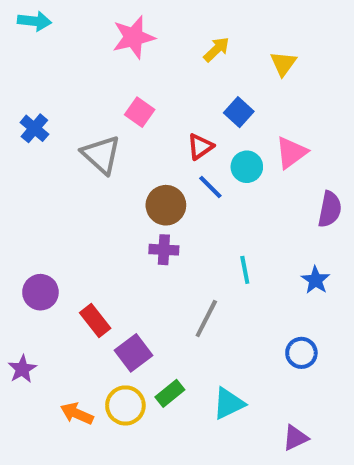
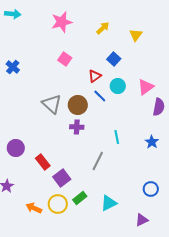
pink triangle: (291, 153) -> (146, 87), moved
gray triangle: (101, 155) -> (52, 104), moved
blue circle: (301, 353) -> (151, 189), moved

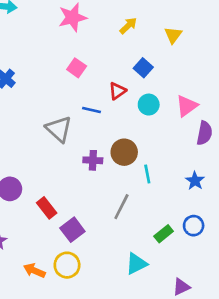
blue line: (100, 96) -> (91, 110), moved, turned -32
brown circle: (78, 105) -> (124, 152), moved
blue circle: (151, 189) -> (194, 226), moved
green rectangle: (80, 198) -> (164, 234), moved

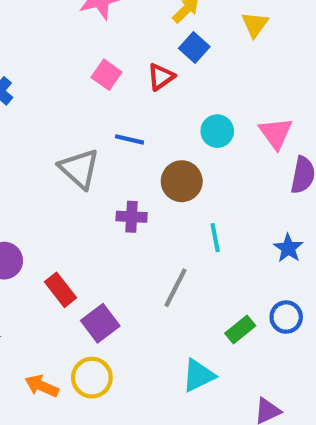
blue square: (143, 68) -> (194, 48), moved
red triangle: (117, 91) -> (161, 77), moved
pink triangle: (187, 106) -> (276, 133), turned -30
brown circle: (124, 152) -> (182, 181), moved

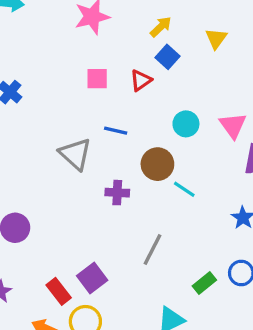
pink square: (107, 75) -> (97, 79), turned -35
cyan line: (215, 238) -> (184, 189), moved, turned -45
red rectangle: (61, 290) -> (59, 291), moved

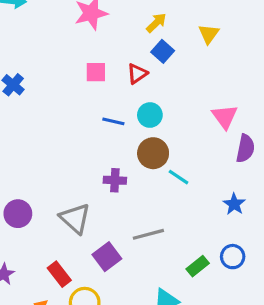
cyan circle: (186, 124) -> (150, 115), moved
gray triangle: (75, 154) -> (75, 218), moved
gray line: (152, 250) -> (148, 234), turned 48
purple square: (92, 278) -> (107, 257), moved

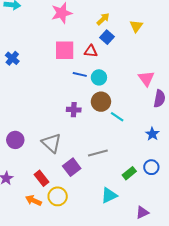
pink square: (96, 72) -> (65, 50), size x1.5
red triangle: (137, 74) -> (91, 51), turned 40
blue line: (113, 121) -> (80, 74), moved
purple cross: (115, 180) -> (74, 110), moved

